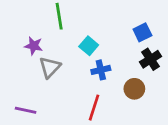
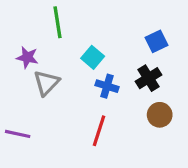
black cross: (150, 59) -> (148, 78), moved
blue cross: (101, 70) -> (107, 86), turned 30
brown circle: (134, 89) -> (160, 115), moved

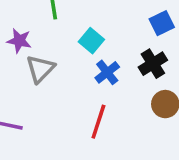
blue cross: (107, 86) -> (107, 72), turned 35

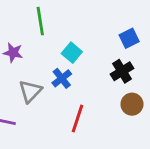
gray triangle: (40, 69) -> (30, 91), moved
blue cross: (107, 72) -> (62, 78), moved

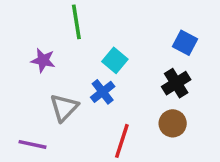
blue square: (129, 38) -> (185, 43), turned -36
brown circle: (132, 104) -> (173, 123), moved

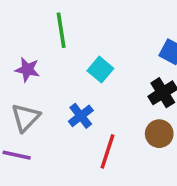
blue cross: (103, 92) -> (81, 116), moved
gray triangle: (64, 108) -> (26, 118), moved

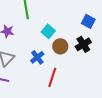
brown circle: (159, 134) -> (60, 46), moved

